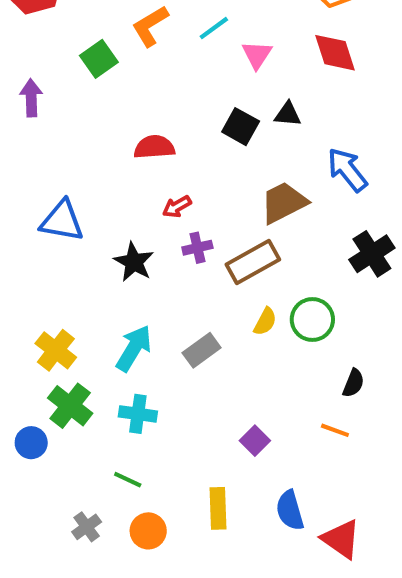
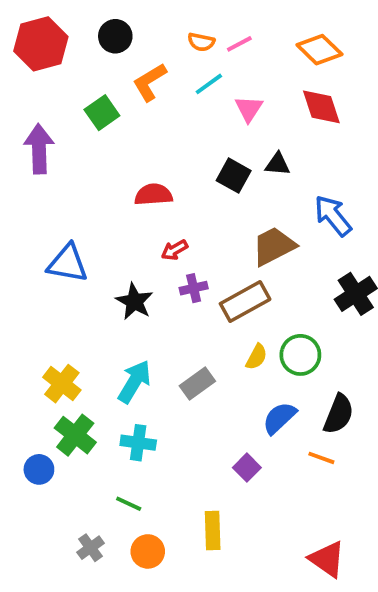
purple arrow: (31, 98) -> (39, 149), size x1.4
black semicircle: (353, 383) -> (339, 414), size x1.5
blue semicircle: (290, 510) -> (279, 418), moved, turned 63

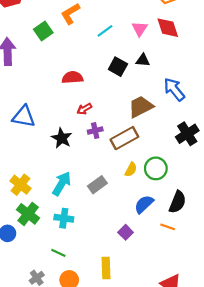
cyan line: (209, 84) -> (105, 31), moved
pink triangle: (249, 109) -> (140, 29), moved

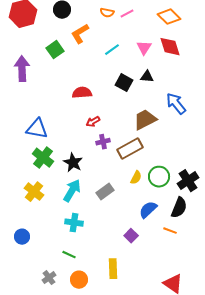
black cross: (187, 134) -> (188, 181), moved
black star: (62, 138) -> (73, 163), moved
green cross: (28, 214) -> (43, 158), moved

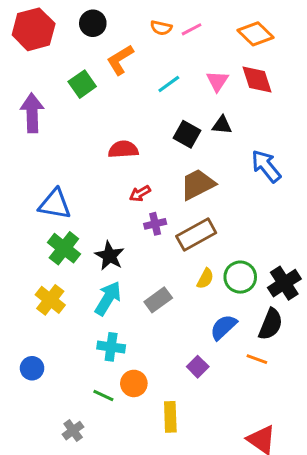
brown trapezoid: (145, 120) -> (198, 184), moved
orange circle: (79, 280) -> (134, 383), moved

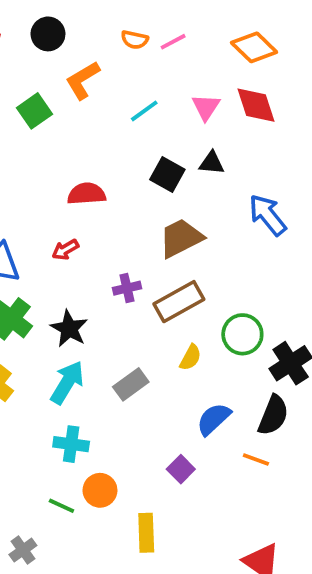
red arrow: (140, 193) -> (65, 250), moved
green circle: (240, 277) -> (242, 334), moved

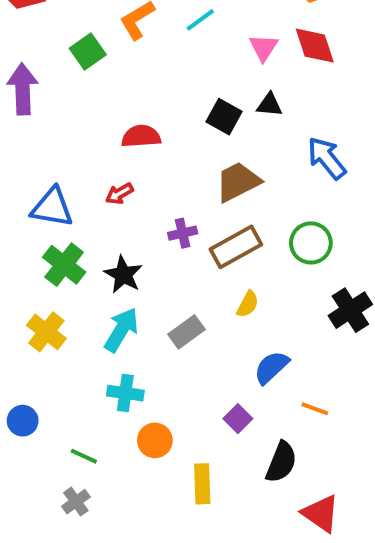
cyan line: (144, 111) -> (200, 20), moved
green circle: (242, 334) -> (311, 243), moved
black semicircle: (273, 415) -> (281, 462), moved
green line: (61, 506) -> (84, 456), moved

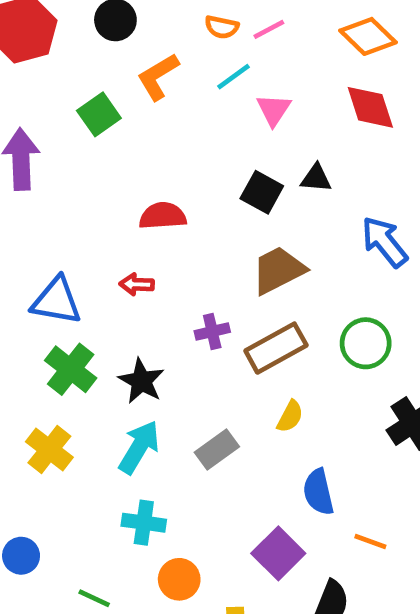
pink triangle: (263, 48) -> (274, 110), moved
red arrow: (119, 194) -> (137, 284), turned 32
blue semicircle: (271, 367) -> (318, 492), turned -60
purple square: (238, 419) -> (278, 553), size x1.5

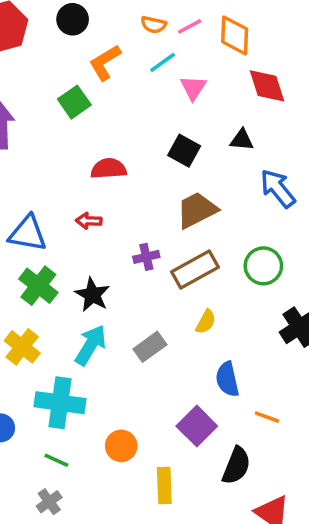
orange diamond: (368, 36) -> (235, 35), moved, turned 48
green square: (99, 114) -> (74, 102), moved
black triangle: (316, 178) -> (242, 140), moved
cyan cross: (144, 523) -> (60, 403), moved, size x1.5

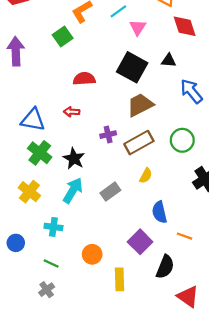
black square: (184, 151) -> (132, 67), size x1.5
cyan cross: (60, 403) -> (53, 227), size x0.6

